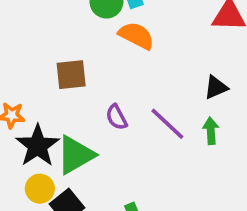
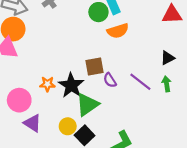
orange semicircle: (136, 36) -> (118, 31), turned 140
brown square: (71, 75) -> (95, 67), moved
black star: (38, 146) -> (71, 85), moved

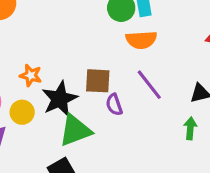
purple line: (140, 82) -> (149, 85), moved
orange star: (47, 84) -> (31, 75), moved
yellow circle: (68, 126) -> (22, 112), moved

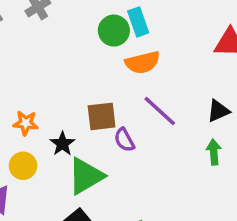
black star: (60, 99) -> (62, 144), size x0.6

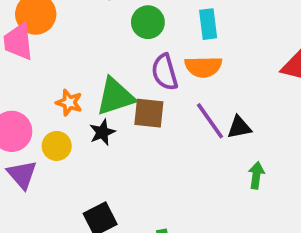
green circle: (114, 31) -> (148, 22), moved
black triangle: (218, 111) -> (239, 127), moved
purple semicircle: (124, 140) -> (165, 72), moved, size x1.4
green triangle: (86, 176) -> (115, 97), moved

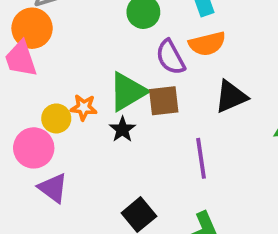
purple line: (210, 121) -> (201, 158), moved, turned 39
black triangle: (239, 127) -> (231, 97), moved, size x1.4
yellow circle: (57, 146) -> (56, 118), moved

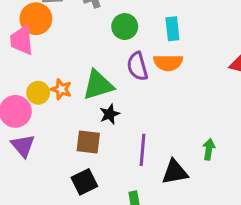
black triangle: (231, 97) -> (175, 172), moved
brown square: (164, 101) -> (88, 142), moved
black star: (122, 129) -> (110, 114), moved

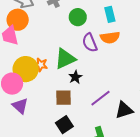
yellow circle: (38, 93) -> (26, 69), size x1.6
purple line: (143, 150) -> (101, 98), turned 55

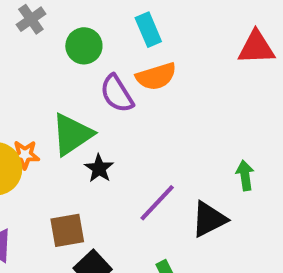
brown square: (64, 98) -> (67, 230), moved

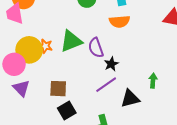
purple semicircle: (117, 94) -> (96, 48), moved
black star: (99, 168) -> (111, 64), moved

